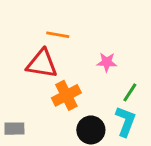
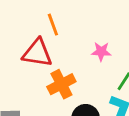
orange line: (58, 35) -> (53, 25), turned 60

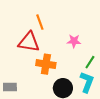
orange cross: (61, 84) -> (46, 64), turned 36

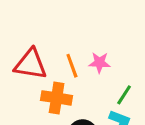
orange line: (40, 22) -> (72, 66), moved

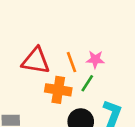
green line: (124, 95) -> (87, 83), moved

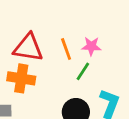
orange cross: (58, 90) -> (21, 78), moved

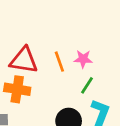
green line: (83, 71) -> (87, 85), moved

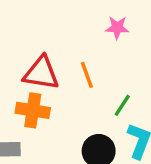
pink star: (83, 59) -> (117, 28), moved

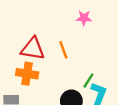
green line: (122, 105) -> (88, 80), moved

